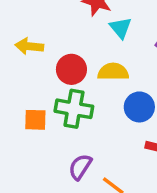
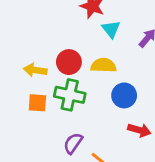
yellow arrow: (29, 46) -> (35, 70), moved

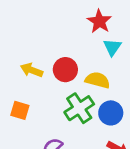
green cross: (70, 95) -> (79, 108), moved, turned 32
orange square: (37, 103) -> (20, 110), moved

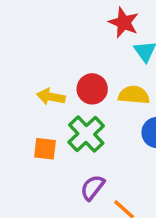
green cross: (79, 108) -> (86, 134), moved

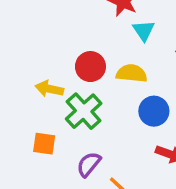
yellow arrow: (51, 97) -> (49, 89), moved
orange square: (45, 149) -> (44, 144), moved

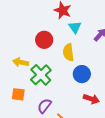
red circle: (90, 67) -> (44, 40), moved
yellow semicircle: (132, 73) -> (68, 52), turned -102

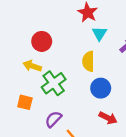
red circle: (44, 40) -> (42, 41), moved

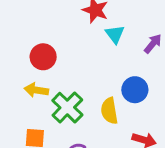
yellow semicircle: (88, 61) -> (109, 111), moved
blue circle: (101, 88) -> (135, 90), moved

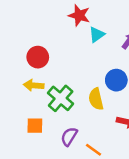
cyan triangle: (115, 34) -> (97, 35), turned 36

